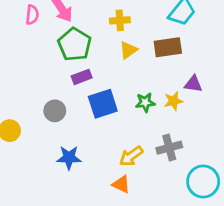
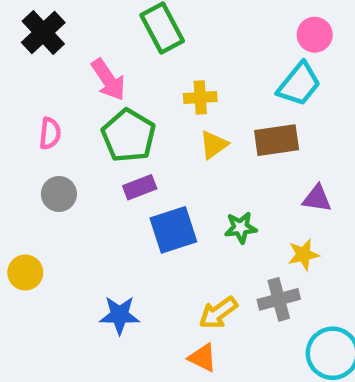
pink semicircle: (32, 15) -> (50, 133), moved
yellow star: (173, 101) -> (303, 255), moved
gray circle: (55, 111) -> (59, 194), moved

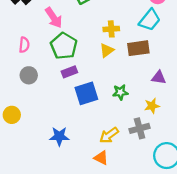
yellow cross: (200, 98) -> (111, 29), moved

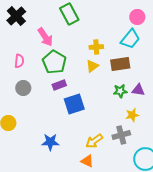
green star: (120, 92) -> (120, 91), moved

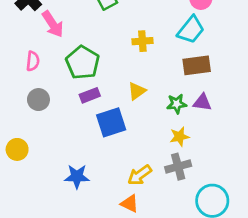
pink arrow: (45, 37) -> (53, 24), moved
brown rectangle: (120, 64) -> (197, 65), moved
yellow triangle: (92, 66) -> (137, 91), moved
yellow star: (132, 115) -> (179, 137), moved

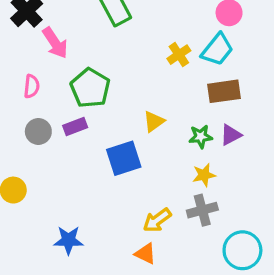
yellow cross: (142, 41) -> (179, 55), moved, turned -30
purple rectangle: (90, 95) -> (75, 126), moved
purple triangle: (202, 102) -> (231, 135), turned -36
blue star: (77, 176) -> (68, 240), moved

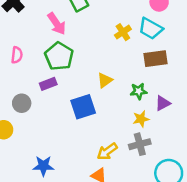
pink arrow: (55, 43) -> (57, 24), moved
cyan trapezoid: (217, 50) -> (151, 28), turned 80
gray circle: (38, 131) -> (22, 103), moved
purple triangle: (231, 135) -> (163, 103), moved

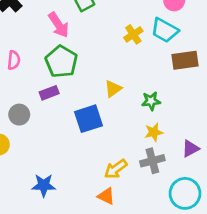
brown rectangle: (155, 59) -> (185, 60), moved
purple triangle: (163, 103) -> (190, 149), moved

